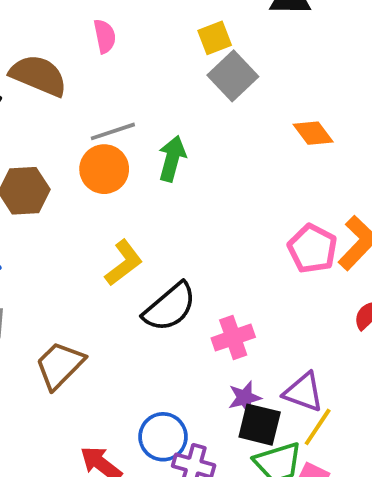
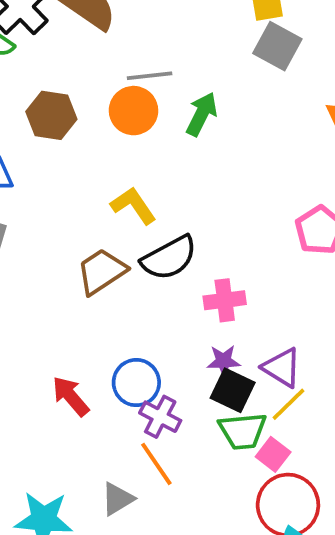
gray square: (233, 76) -> (277, 46), turned -30
yellow L-shape: (124, 263) -> (133, 206), turned -99
brown trapezoid: (60, 365) -> (102, 271), moved

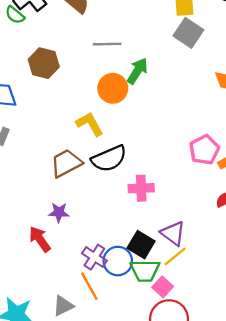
orange circle: (133, 111) -> (113, 88), moved
purple star: (224, 361) -> (59, 212), moved
blue circle: (136, 383) -> (118, 261), moved

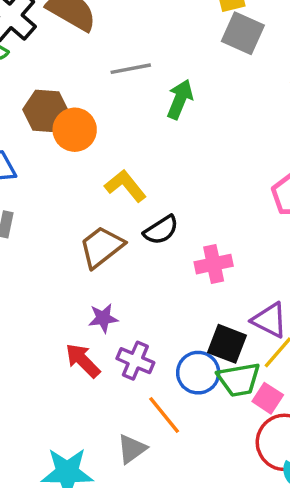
orange circle: (113, 88) -> (75, 130), moved
black semicircle: (109, 159) -> (161, 230), size x0.7
purple cross: (94, 257) -> (135, 361), moved

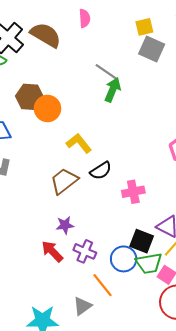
gray line: (131, 69) -> (106, 72), moved, turned 45

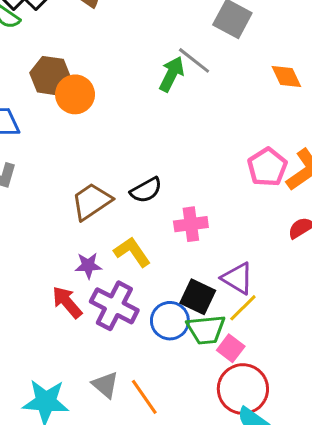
gray line: (106, 72) -> (194, 60), moved
yellow L-shape: (79, 143) -> (132, 252), moved
purple cross: (85, 251) -> (114, 306), size x1.4
orange line: (103, 285) -> (144, 397), moved
gray triangle: (82, 306) -> (105, 385), turned -48

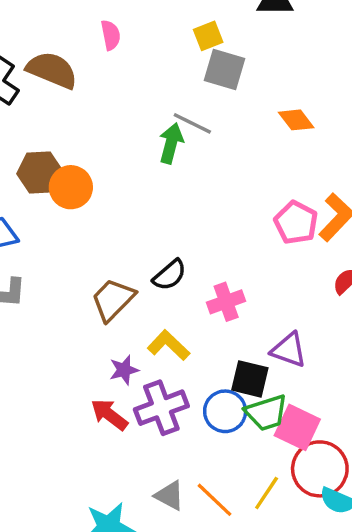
purple cross: (114, 306) -> (161, 408), turned -36
yellow line: (243, 308) -> (267, 493), moved
pink square: (231, 348) -> (297, 427), size x1.5

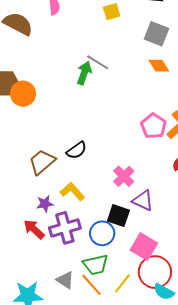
gray square: (225, 70) -> (157, 34), moved
pink cross: (226, 302) -> (124, 176), moved, turned -30
green trapezoid: (266, 413) -> (96, 265), moved

